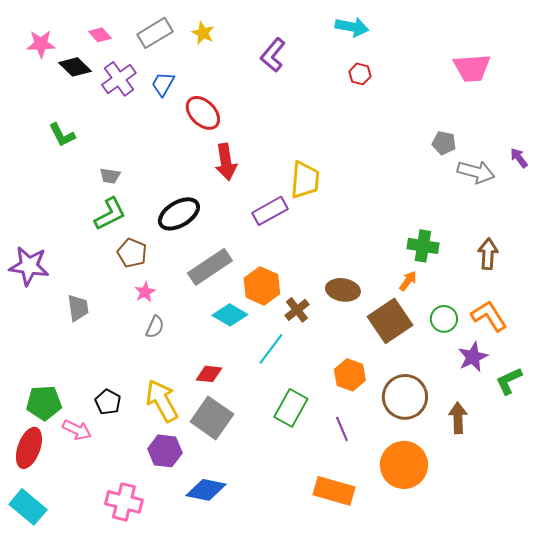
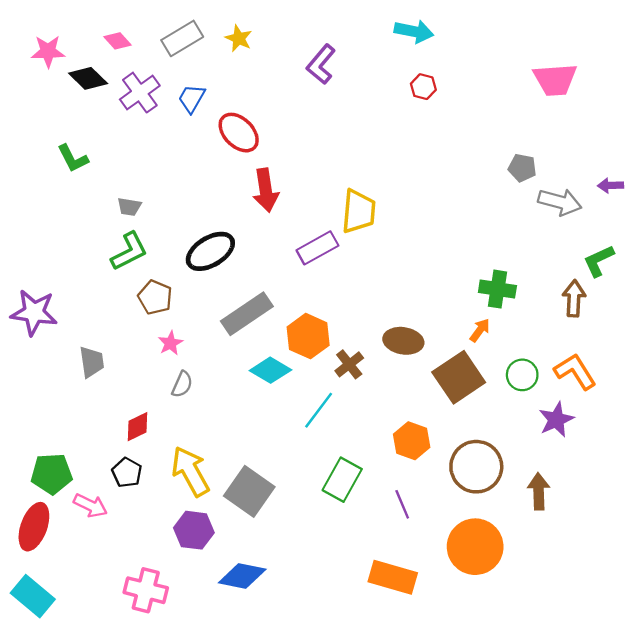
purple arrow: (519, 158) -> (610, 185), turned -55
red diamond: (209, 374) -> (137, 427), moved, turned -32
green L-shape: (509, 381) -> (599, 261), moved

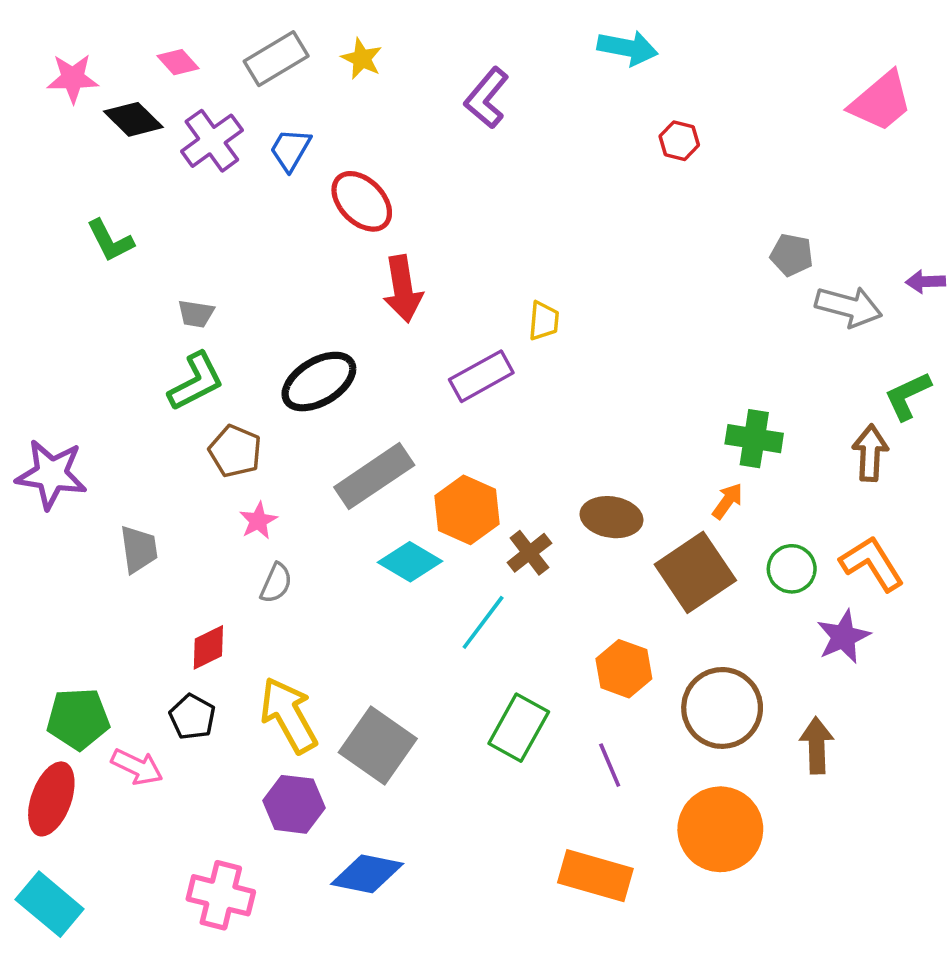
pink trapezoid: (555, 80) -> (881, 101), moved, turned -36
red hexagon: (423, 87) -> (679, 141), moved
yellow trapezoid: (359, 211) -> (544, 321), size x0.6

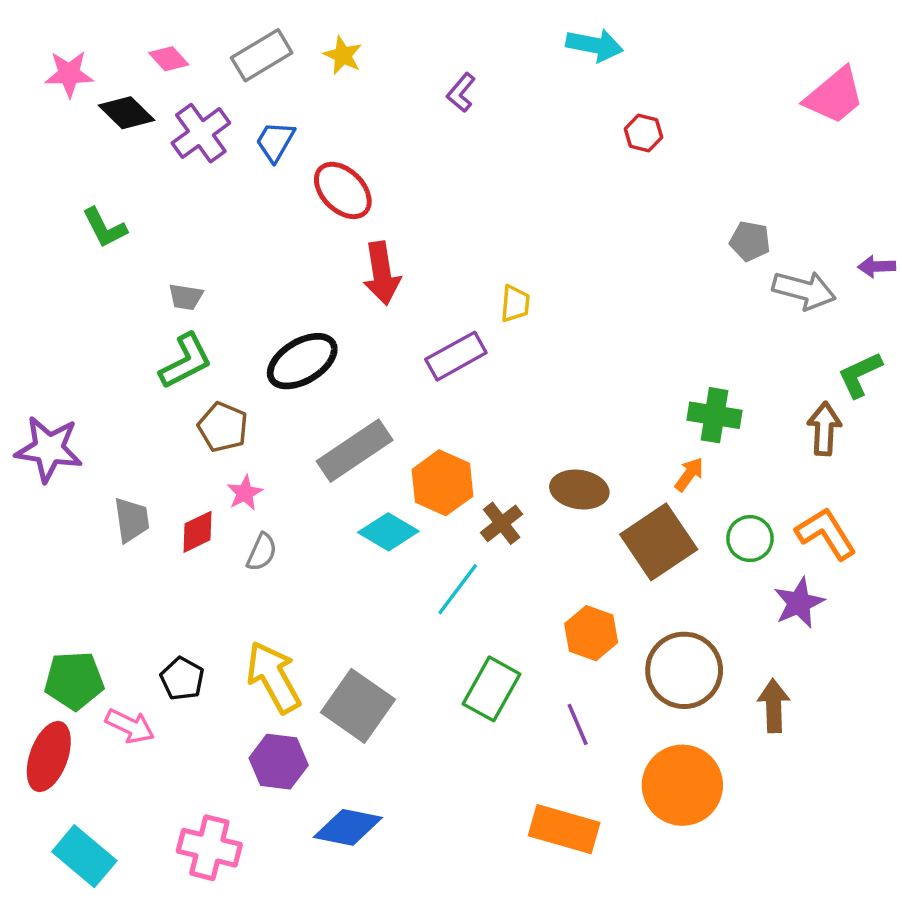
purple L-shape: (487, 98) -> (461, 92), size x0.7
red diamond: (208, 647) -> (197, 532), moved
cyan rectangle: (50, 904) -> (84, 856), moved

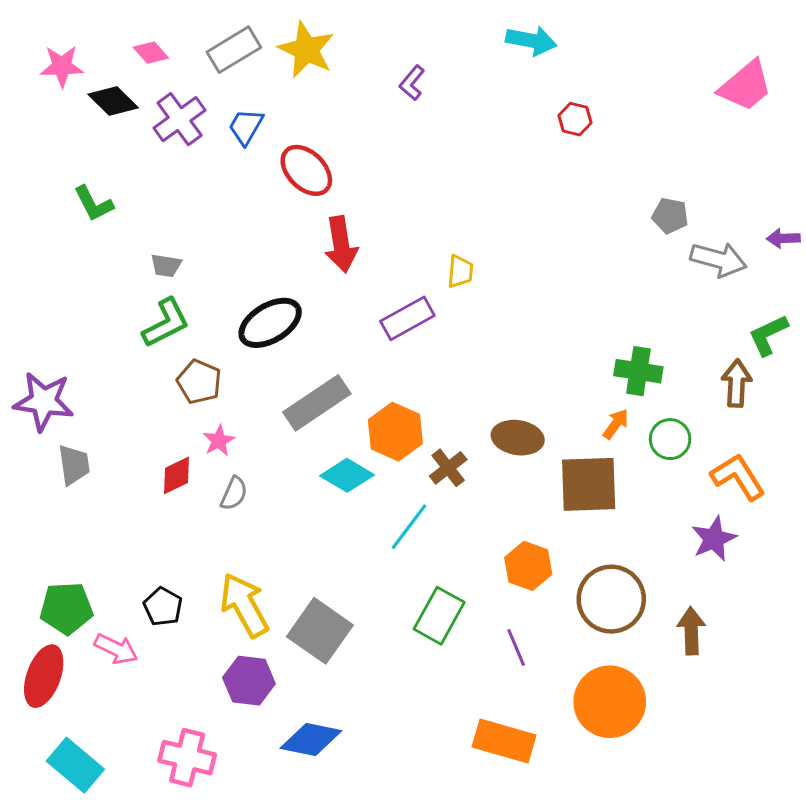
yellow star: (343, 55) -> (306, 50), size x1.6
gray trapezoid: (132, 520) -> (74, 465), moved
green circle: (750, 539) -> (670, 439), moved
brown square: (659, 542) -> (589, 484), turned 32

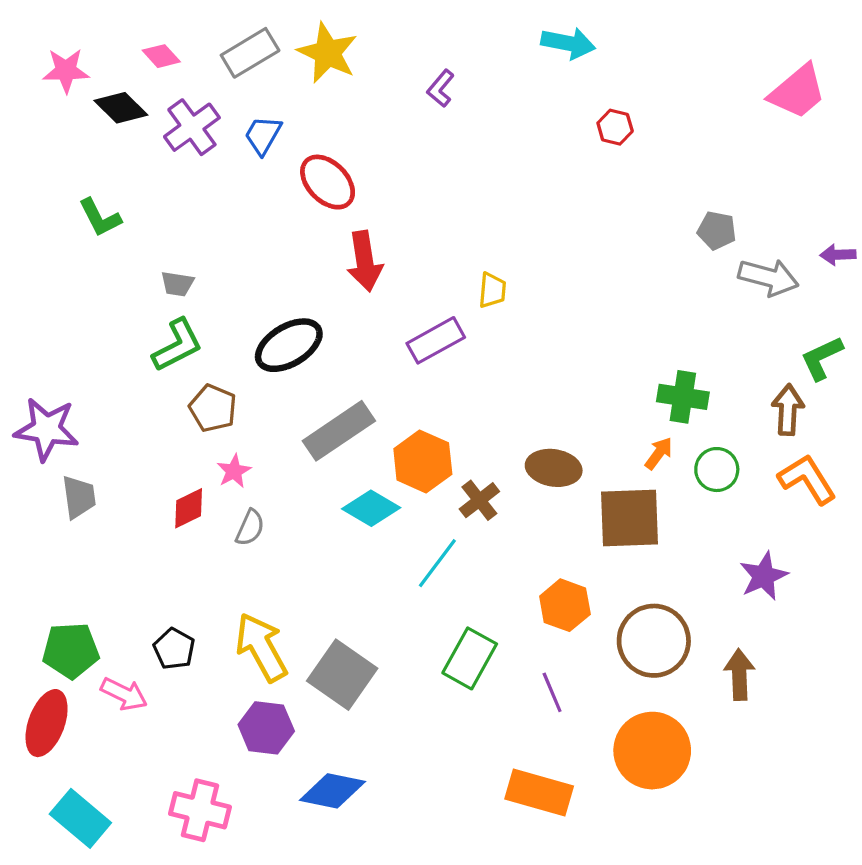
orange L-shape: (738, 477) -> (807, 479), moved

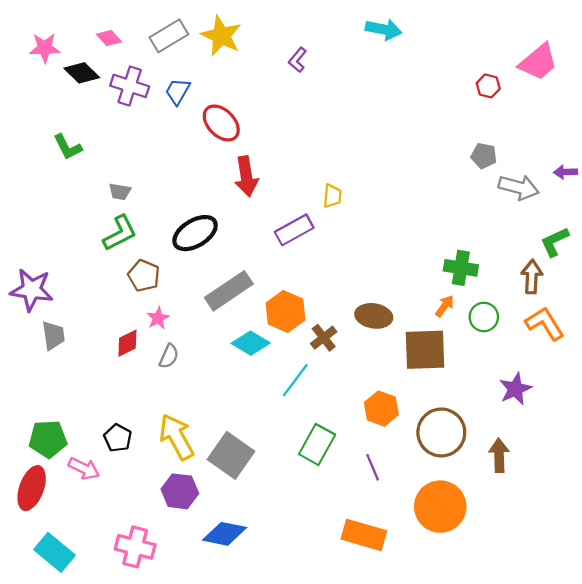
purple cross: (192, 127) -> (130, 86), turned -36
red hexagon: (615, 127) -> (488, 86), moved

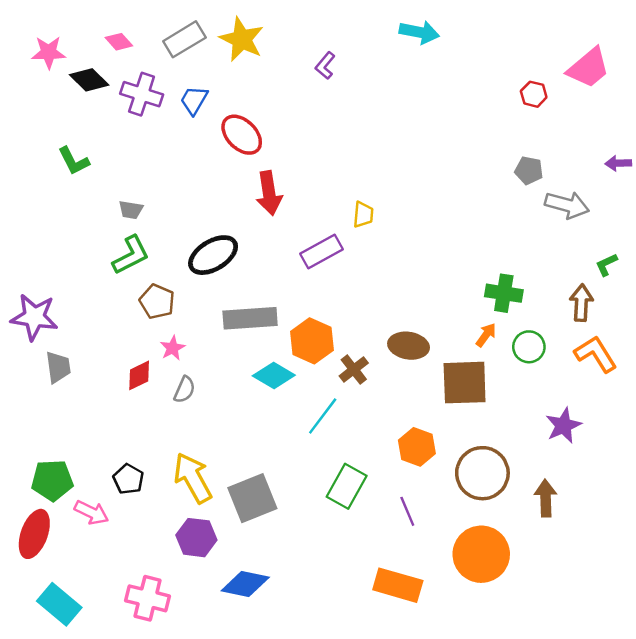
purple arrow: (566, 172) -> (618, 163), moved
green L-shape: (555, 242) -> (606, 265), size x0.7
gray rectangle: (229, 291) -> (250, 318), turned 30
gray square: (231, 455) -> (252, 498), turned 33

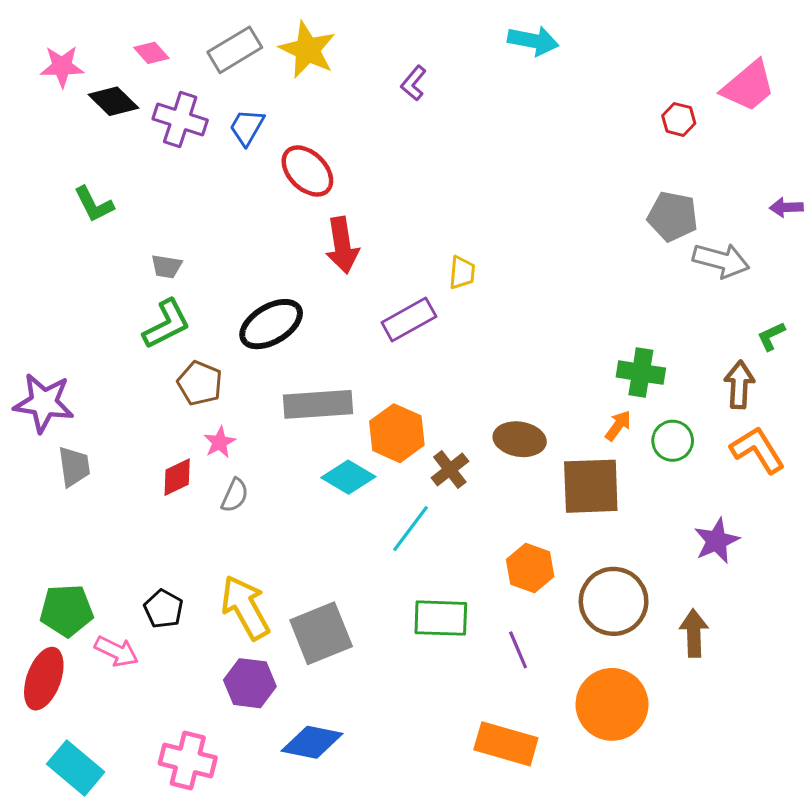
gray pentagon: (529, 170) -> (673, 216), size x1.4
green rectangle: (347, 486) -> (441, 618), turned 63

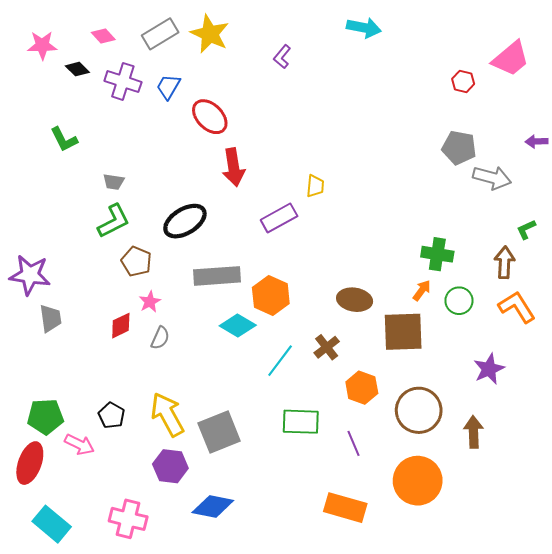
black diamond: (113, 101) -> (77, 69), size x0.7
brown cross: (450, 470) -> (327, 347), moved

